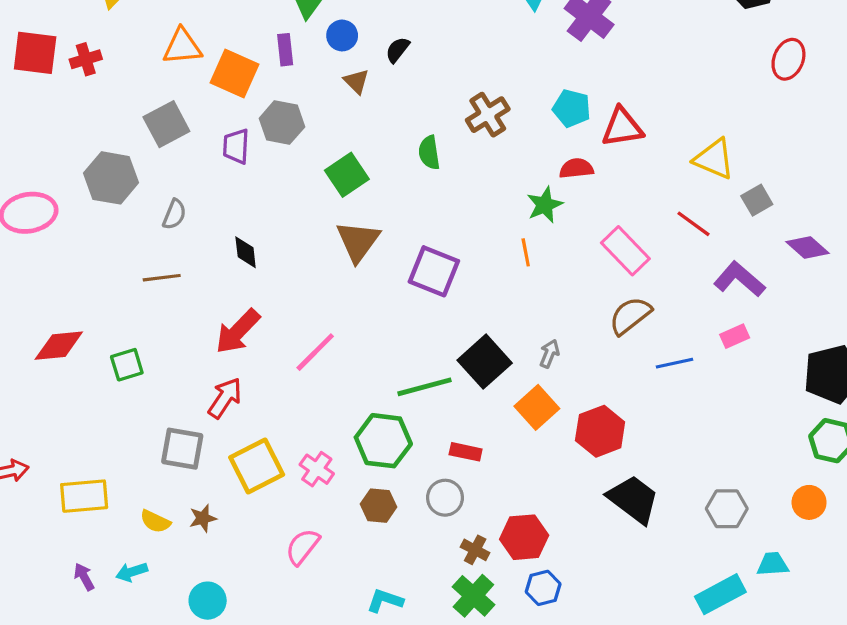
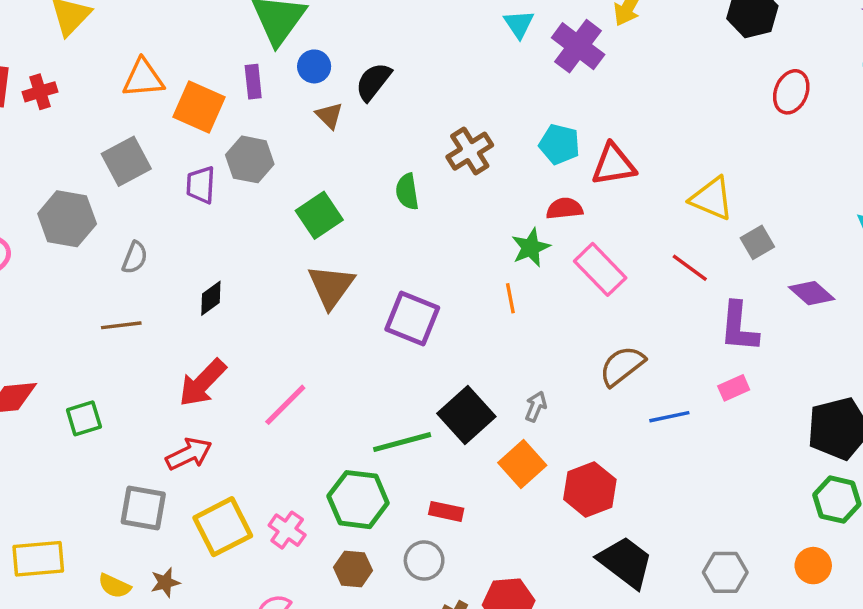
black semicircle: (398, 50) -> (373, 82), size x1.4
pink rectangle: (625, 251) -> (600, 269), moved
black diamond: (246, 252) -> (211, 298), turned 60
purple L-shape: (739, 279) -> (739, 327), turned -126
red arrow: (225, 398) -> (189, 454), turned 30

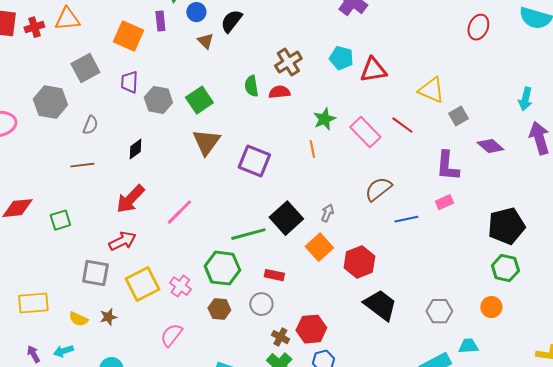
orange triangle: (143, 78) -> (67, 19), moved
gray hexagon: (250, 159) -> (158, 100), moved
red semicircle: (565, 209) -> (279, 92), moved
red line: (690, 268) -> (402, 125), moved

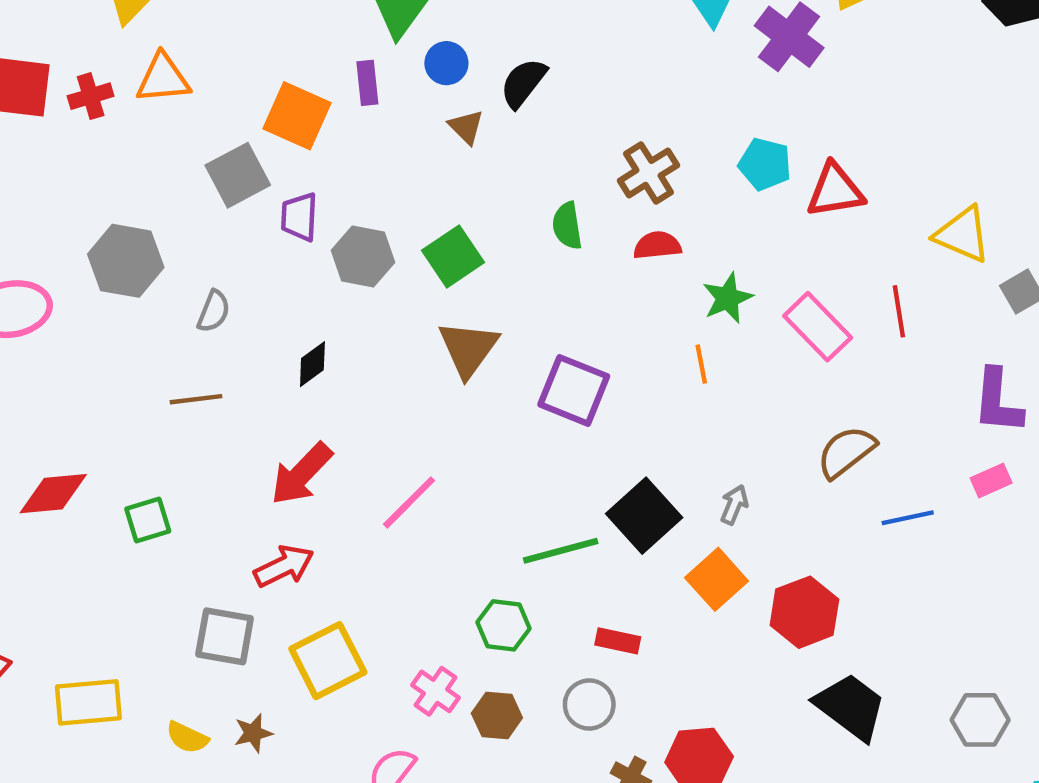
gray square: (85, 68) -> (238, 175), moved
red semicircle: (279, 92) -> (657, 245), moved
red line: (402, 125) -> (899, 311), turned 45
green hexagon: (222, 268) -> (504, 625), size x0.7
pink cross: (180, 286) -> (435, 691), moved

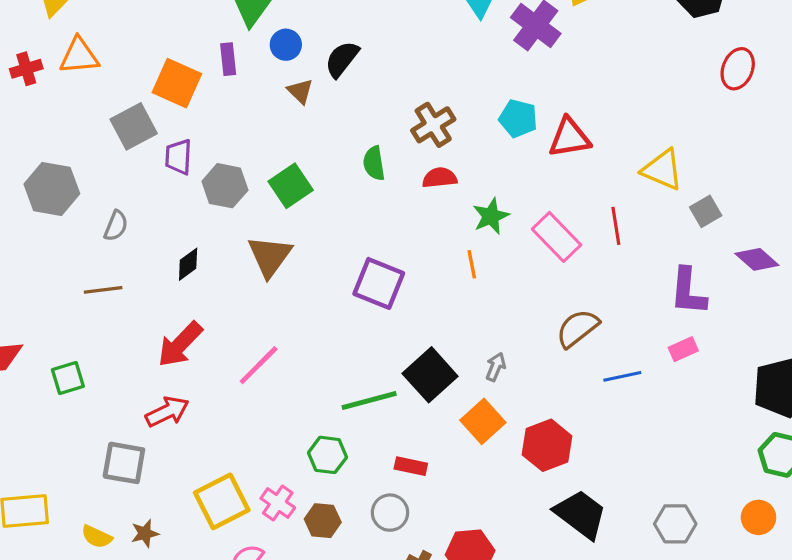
brown triangle: (468, 349) -> (270, 256), moved
yellow square: (328, 661) -> (222, 501), moved

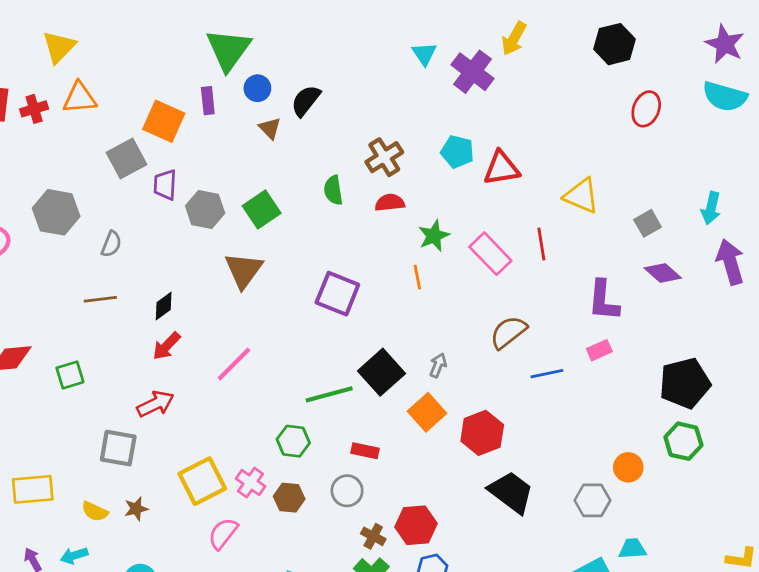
gray square: (706, 211) -> (648, 223), moved
black diamond: (188, 264) -> (164, 306), moved
red arrow: (180, 344) -> (166, 346), size x0.7
orange circle: (759, 517) -> (628, 467), moved

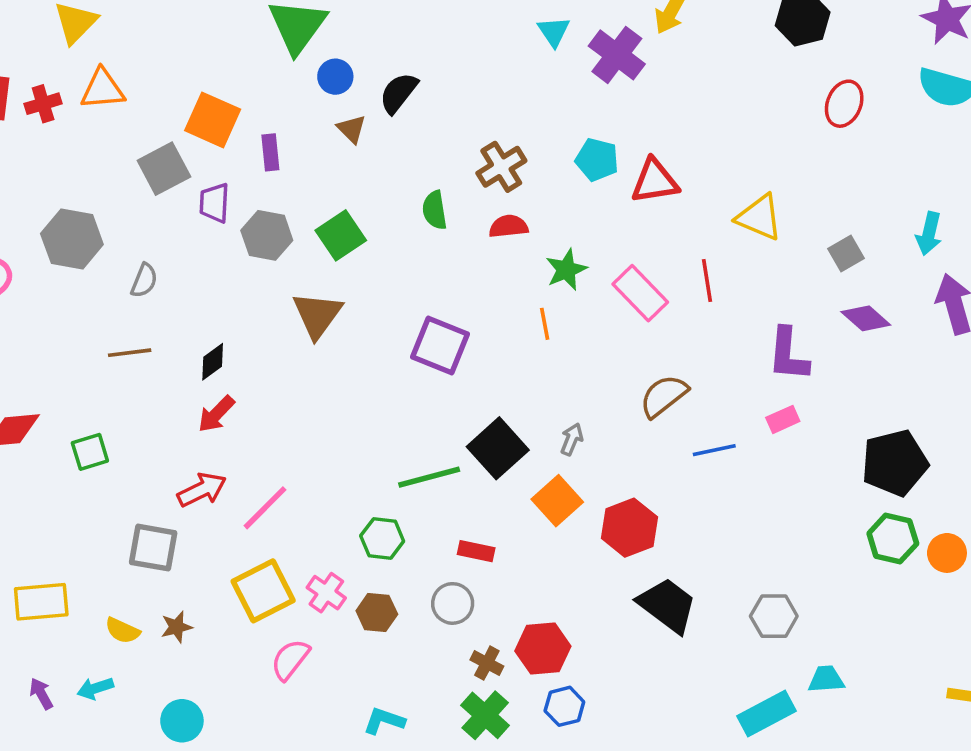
purple rectangle: (208, 101) -> (270, 152), moved
pink line: (234, 364) -> (265, 508), moved
orange circle: (628, 467) -> (947, 553), moved

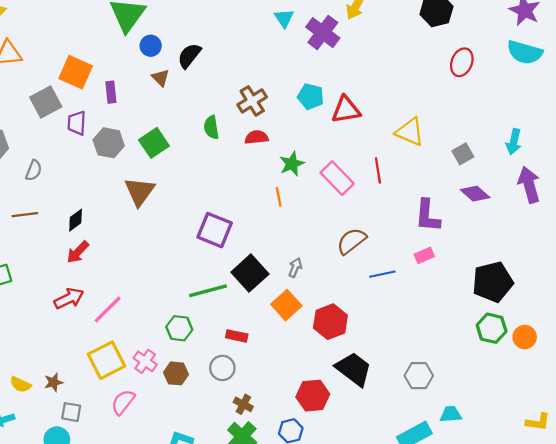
purple square: (440, 345) -> (215, 230), moved
gray square: (153, 548) -> (71, 412), moved, size x0.7
red hexagon: (543, 649) -> (313, 396), moved

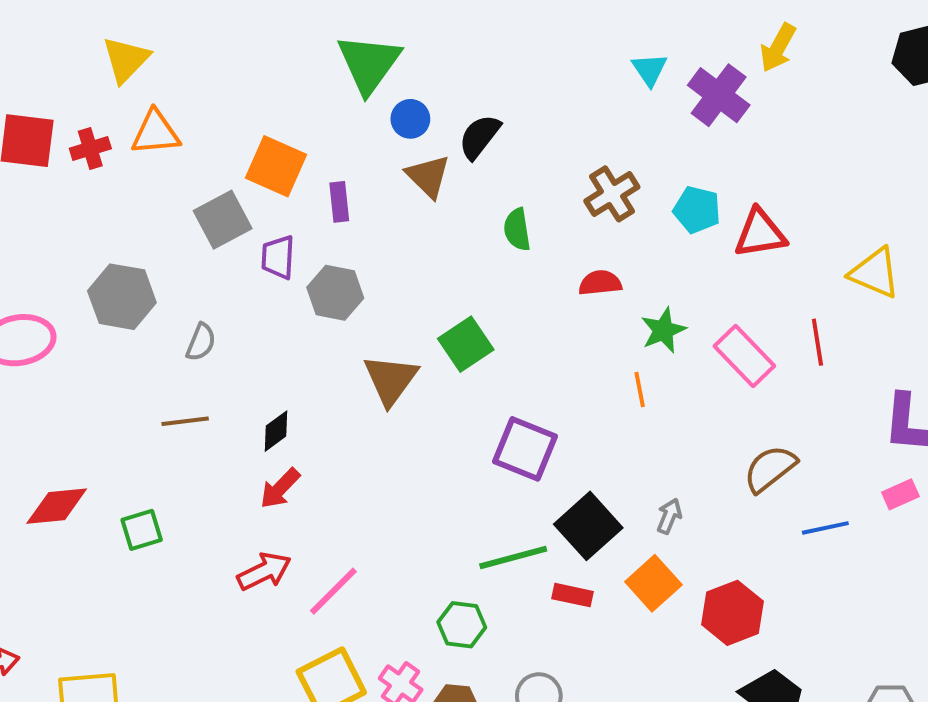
brown triangle: (161, 78) -> (428, 176), size x1.4
brown cross: (252, 101) -> (612, 194), moved
green semicircle: (211, 127) -> (517, 230), moved
green square: (154, 143) -> (466, 344), moved
red rectangle: (237, 336) -> (572, 595), moved

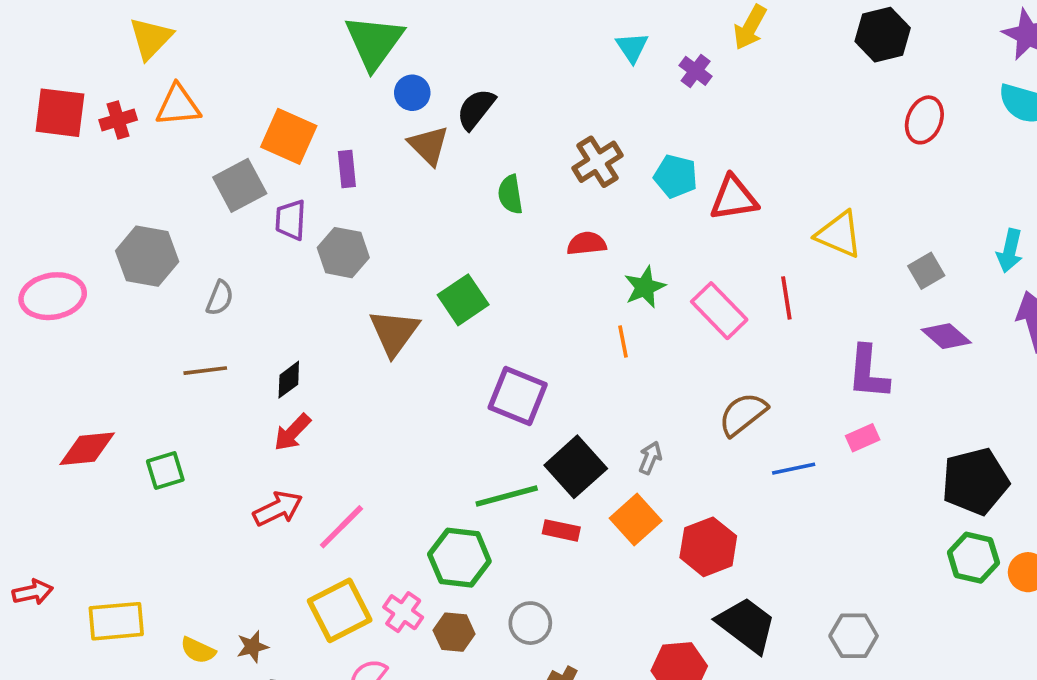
purple cross: (719, 95) -> (696, 71), size x0.6
green hexagon: (462, 625) -> (459, 558), size x1.4

